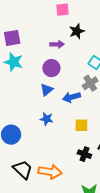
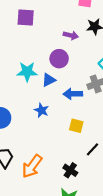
cyan star: (14, 62) -> (27, 72), moved, turned -30
black cross: (84, 154) -> (70, 170), moved
orange arrow: (50, 172) -> (32, 166), turned 105

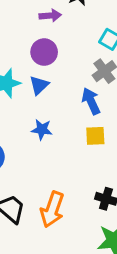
blue arrow: (73, 94) -> (91, 101), moved, turned 84

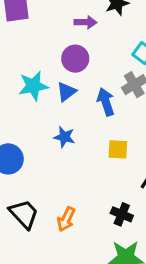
blue arrow: (91, 101) -> (106, 102), moved
orange arrow: (52, 209) -> (66, 219), size x0.7

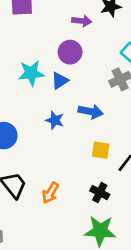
blue arrow: (106, 102) -> (91, 112), moved, turned 115
yellow square: (118, 149) -> (101, 150), moved

